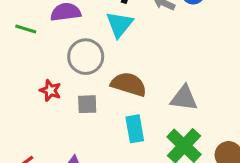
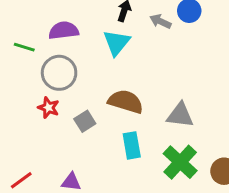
gray circle: (86, 57) -> (59, 73), moved
gray square: (87, 104) -> (85, 121), turned -30

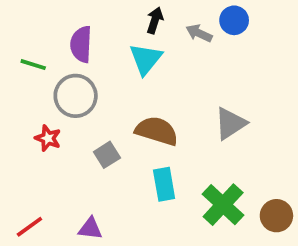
purple semicircle: (64, 30) -> (81, 44), turned -80
red star: (48, 108) -> (48, 138), moved
gray triangle: (180, 115) -> (230, 123), moved, turned -40

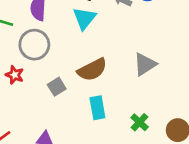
brown semicircle: (157, 131) -> (92, 70), turned 136
green cross: (223, 205) -> (140, 122), size x0.6

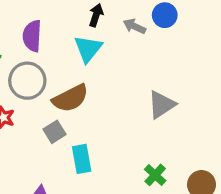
brown semicircle: (92, 70) -> (70, 98), moved
cyan rectangle: (97, 108) -> (82, 159), moved

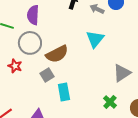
cyan triangle: (88, 49) -> (95, 39), moved
gray triangle: (162, 105) -> (122, 73), moved

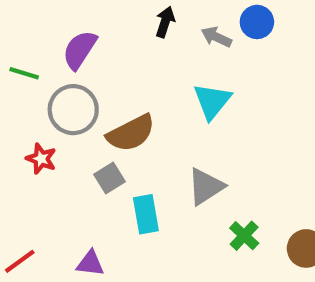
purple semicircle: (33, 15) -> (80, 50), turned 30
gray triangle: (122, 73) -> (206, 187), moved

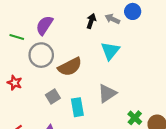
black arrow: (165, 22) -> (91, 21), moved
red star: (41, 159) -> (15, 83), moved
gray square: (110, 178) -> (53, 97), moved
green cross: (244, 236) -> (135, 118), moved

